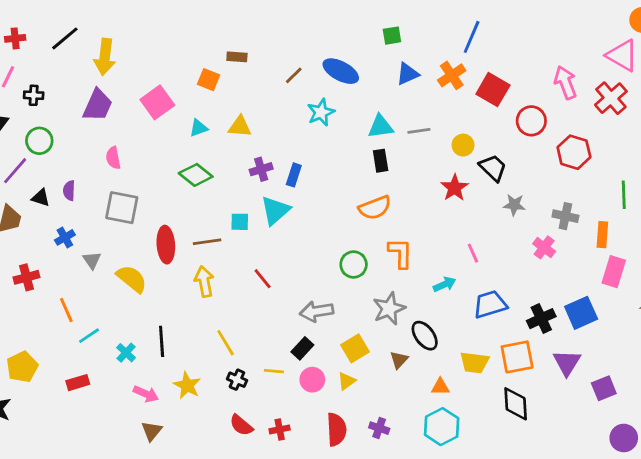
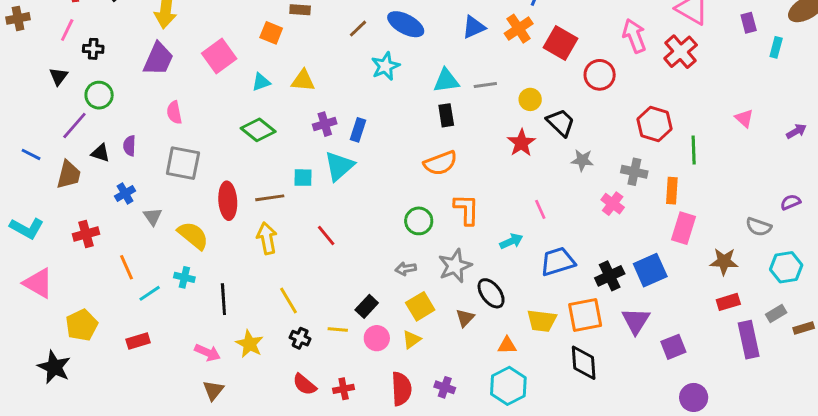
red hexagon: (574, 152) -> (655, 124), moved
gray arrow: (317, 311) -> (406, 269), moved, size x0.6
cyan cross: (126, 353) -> (184, 277), moved, turned -30

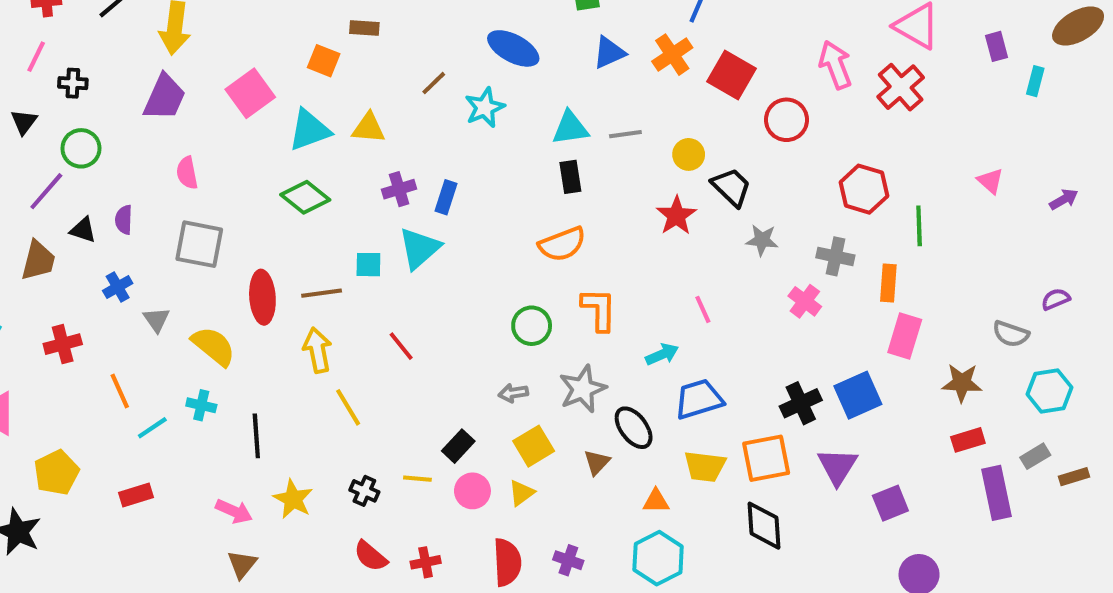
brown line: (358, 29) -> (434, 83), moved
cyan triangle: (261, 82) -> (309, 130), size x1.6
blue trapezoid: (558, 261) -> (699, 399), moved
yellow line: (289, 301) -> (348, 407), moved

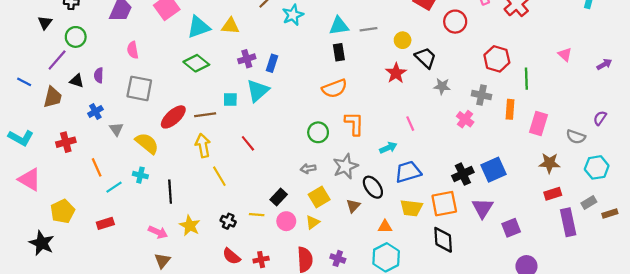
red ellipse: (262, 297) -> (173, 117), turned 52
purple semicircle: (1056, 299) -> (600, 118), turned -32
pink rectangle: (905, 336) -> (539, 124), moved

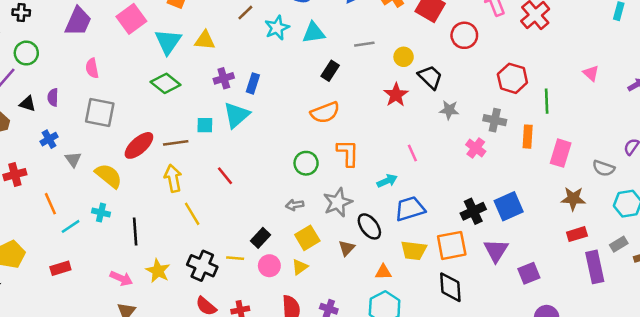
cyan triangle: (339, 26) -> (314, 33), moved
cyan triangle: (199, 27) -> (168, 42), turned -35
black rectangle: (339, 52) -> (330, 71), turned 42
black cross: (228, 221) -> (202, 266), size x1.6

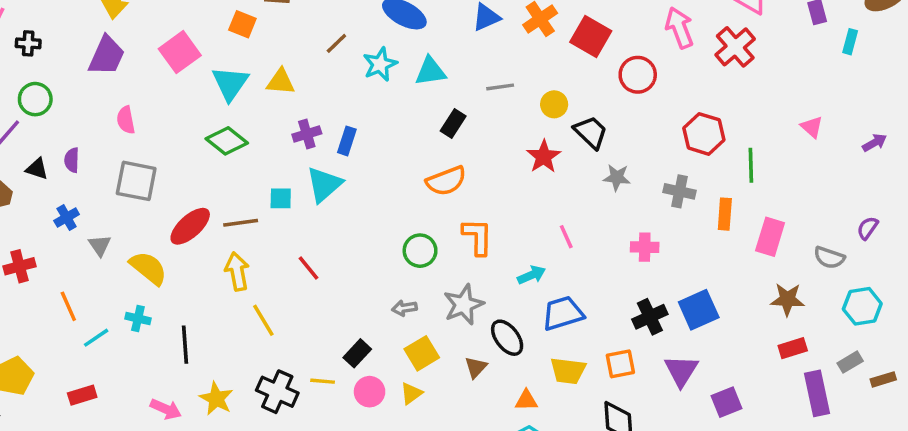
pink cross: (476, 148) -> (645, 247), moved, turned -36
orange square: (452, 245) -> (620, 364), size x0.7

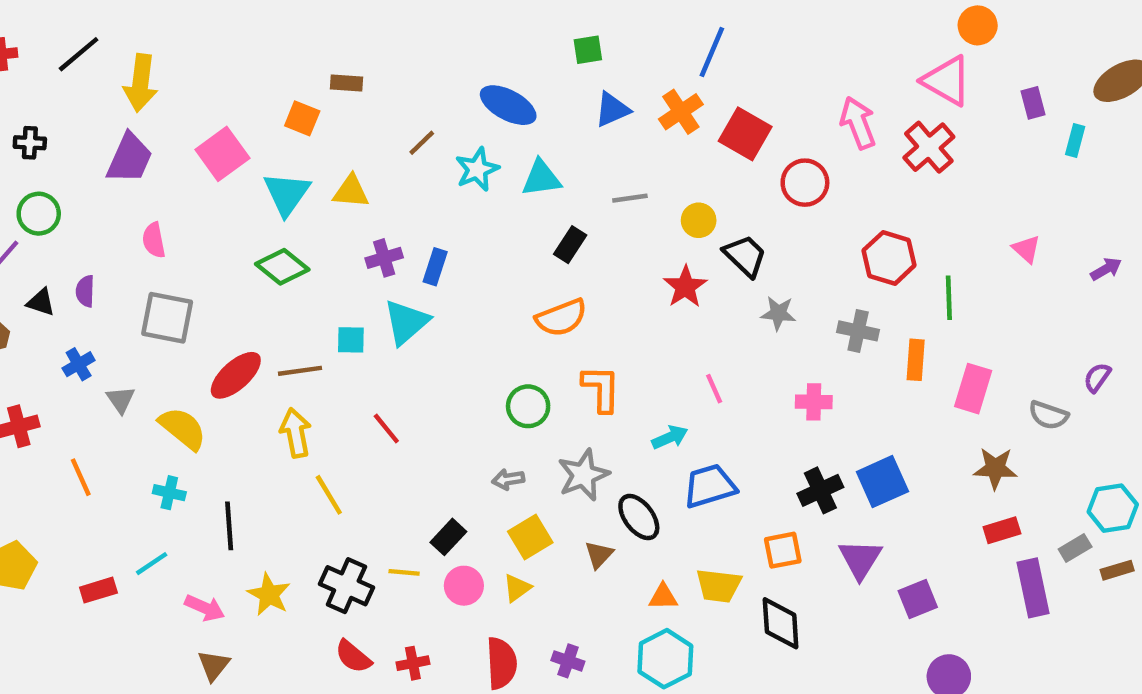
cyan hexagon: (862, 306) -> (1113, 508), moved
cyan line: (96, 338) -> (152, 564), moved
yellow trapezoid: (568, 371) -> (719, 586), moved

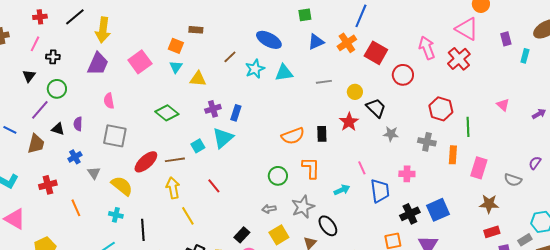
cyan triangle: (287, 194) -> (176, 67), moved, size x0.6
black rectangle: (570, 245) -> (322, 134), moved, turned -35
cyan square: (351, 340) -> (198, 146), turned -32
blue trapezoid: (710, 486) -> (380, 191), moved, turned 100

